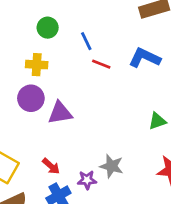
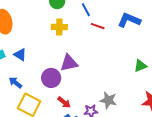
yellow cross: (37, 65) -> (59, 27), moved
purple circle: (31, 98) -> (51, 78), moved

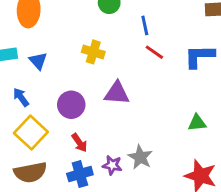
blue L-shape: (129, 20) -> (199, 56), turned -40
yellow cross: (59, 27) -> (93, 52), moved
purple triangle: (69, 63) -> (117, 93), moved

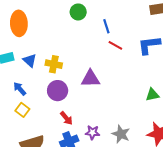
yellow cross: (93, 52) -> (54, 64), moved
yellow square: (31, 133) -> (22, 110), moved, size x0.6
gray star: (140, 157) -> (121, 134), moved

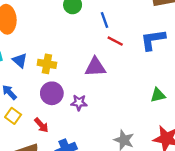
purple triangle: (90, 79) -> (95, 67), moved
red arrow: (66, 118) -> (41, 125), moved
purple star: (92, 132) -> (79, 103), moved

